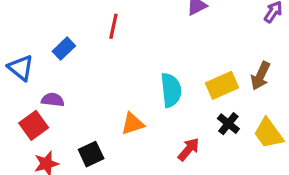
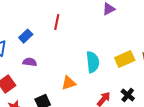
purple semicircle: (53, 100) -> (30, 62), moved
black cross: (228, 124) -> (128, 95), moved

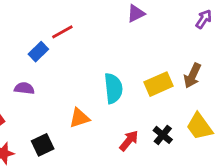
red line: (57, 22) -> (62, 32), turned 49
blue rectangle: (26, 36) -> (38, 52), moved

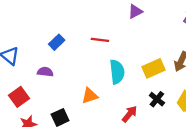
red line: (62, 32) -> (100, 40), moved, turned 36
black cross: (163, 135) -> (157, 99), moved

